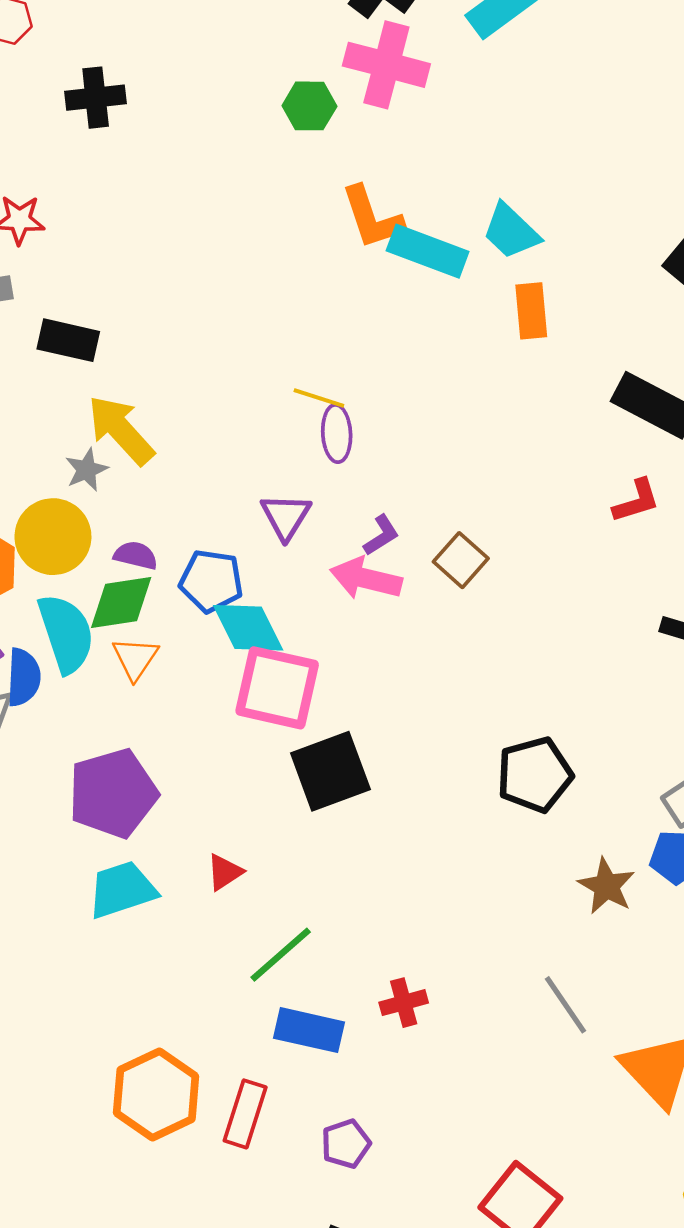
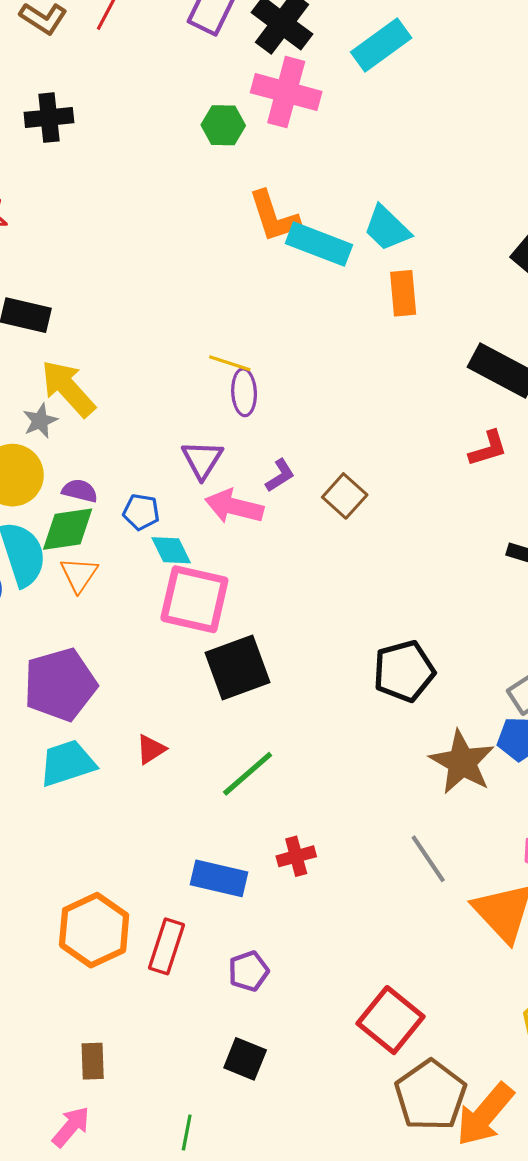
pink arrow: (366, 579) -> (234, 507), moved
blue pentagon: (211, 581) -> (141, 512), size x0.7
cyan diamond: (248, 628) -> (171, 550), size x0.7
brown star: (607, 886) -> (462, 762), size x1.4
green line: (281, 955) -> (248, 774), moved

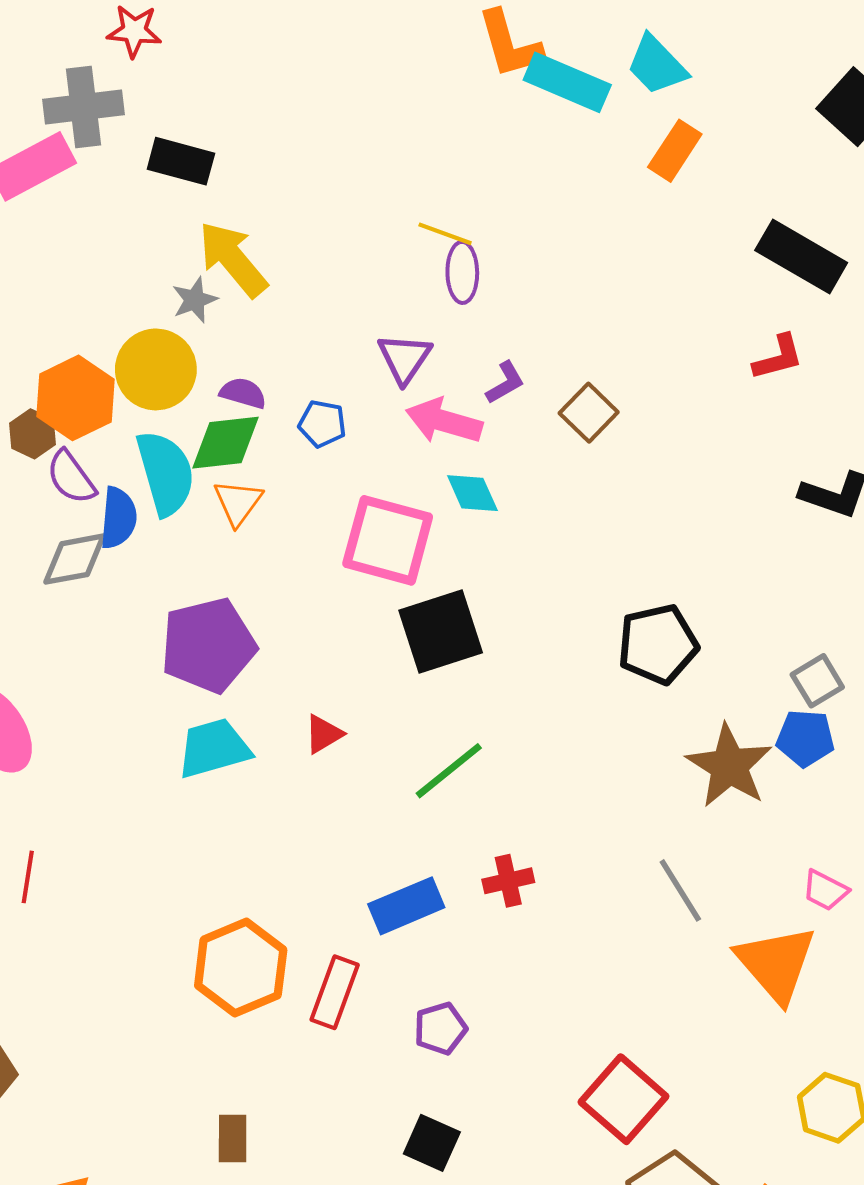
orange rectangle: (403, 293) -> (675, 151), turned 36
cyan diamond: (171, 550) -> (472, 493), moved
blue rectangle: (219, 878) -> (406, 906), turned -38

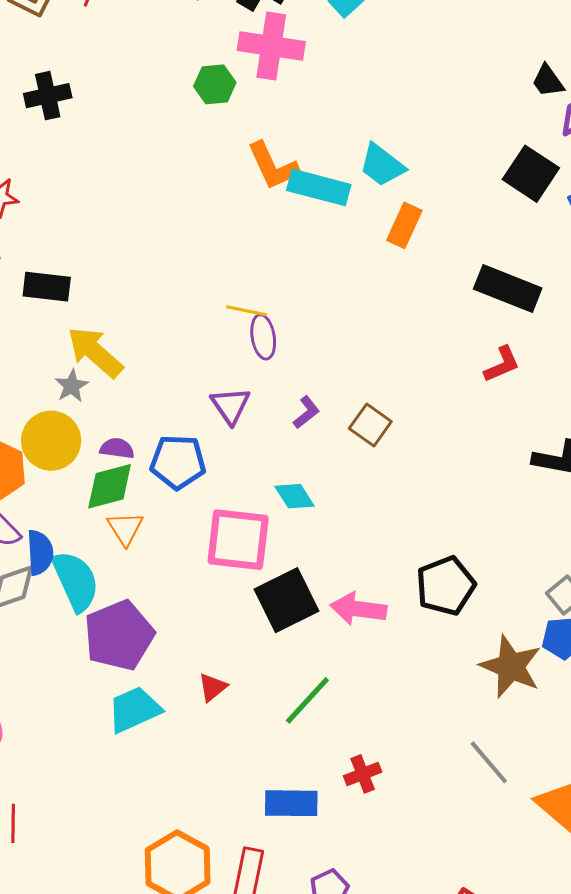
pink arrow: (444, 421) -> (358, 609), moved
blue pentagon: (322, 424) -> (178, 462), size x1.6
cyan semicircle: (165, 473) -> (76, 581), moved
blue rectangle: (406, 906) -> (291, 803), turned 32

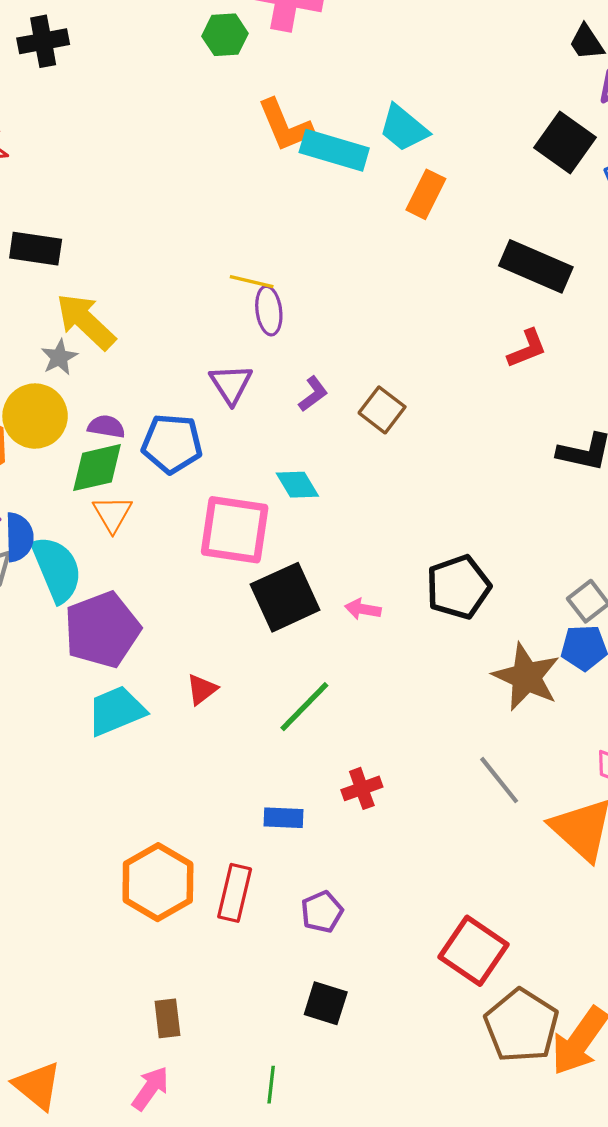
pink arrow: (358, 609) -> (363, 609), size x0.6
blue rectangle: (291, 803) -> (283, 818), size x0.7

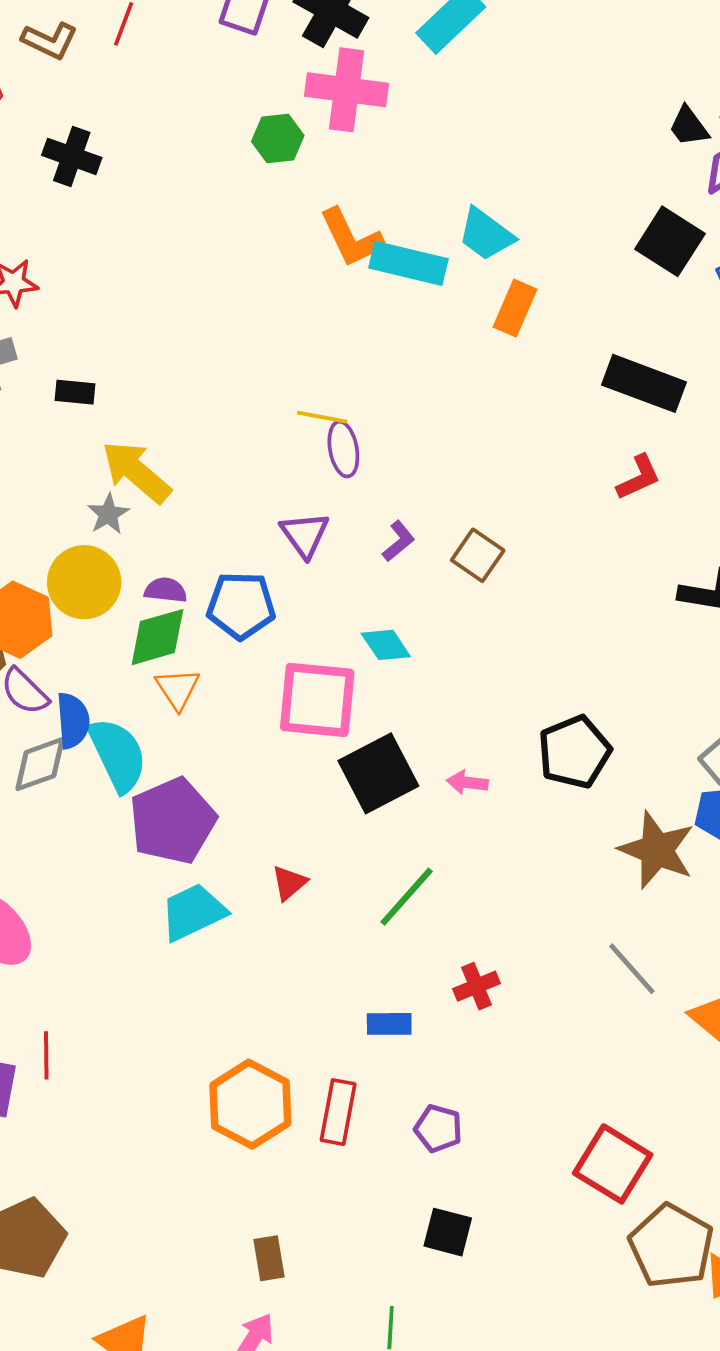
black cross: (43, 41) -> (72, 156), turned 33
black rectangle: (36, 249) -> (75, 392), size x0.7
purple pentagon: (322, 912) -> (438, 1128), turned -30

